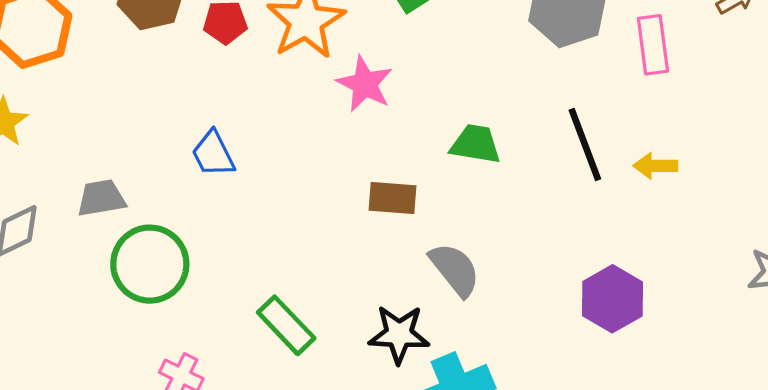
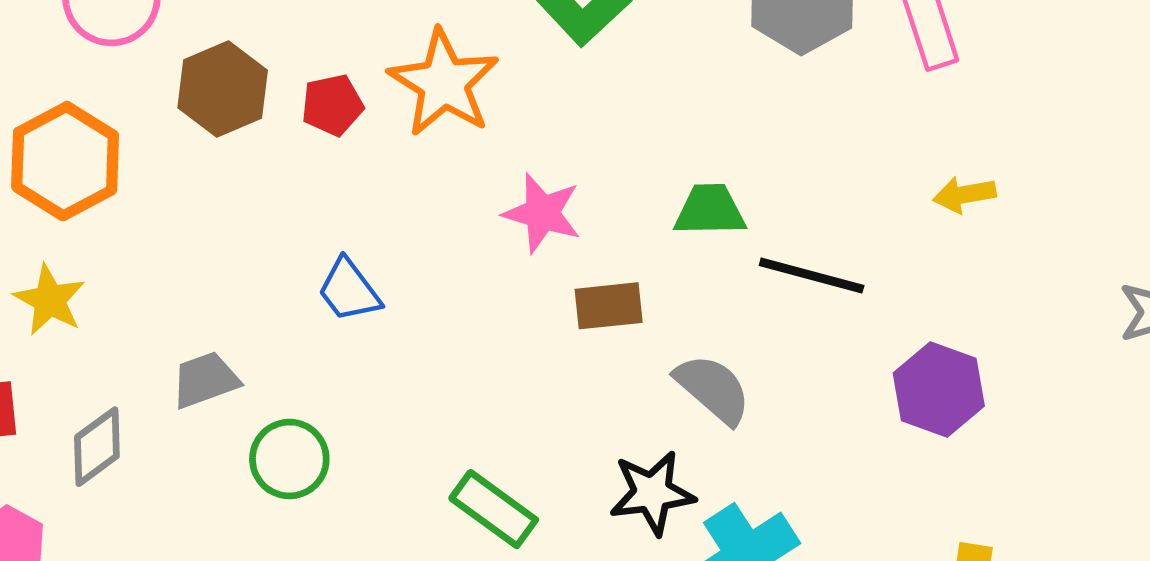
pink star: (365, 84) -> (542, 213), moved
black line: (585, 145) -> (812, 275), moved, turned -44
green circle: (150, 264) -> (289, 459), size x0.7

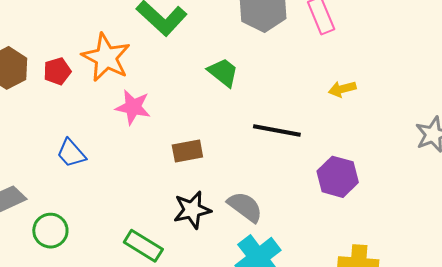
green trapezoid: (710, 210) -> (223, 72), moved, turned 44
pink star: (542, 213) -> (133, 107), moved
gray semicircle: (713, 389) -> (245, 207), moved
black star: (652, 493) -> (192, 210), moved

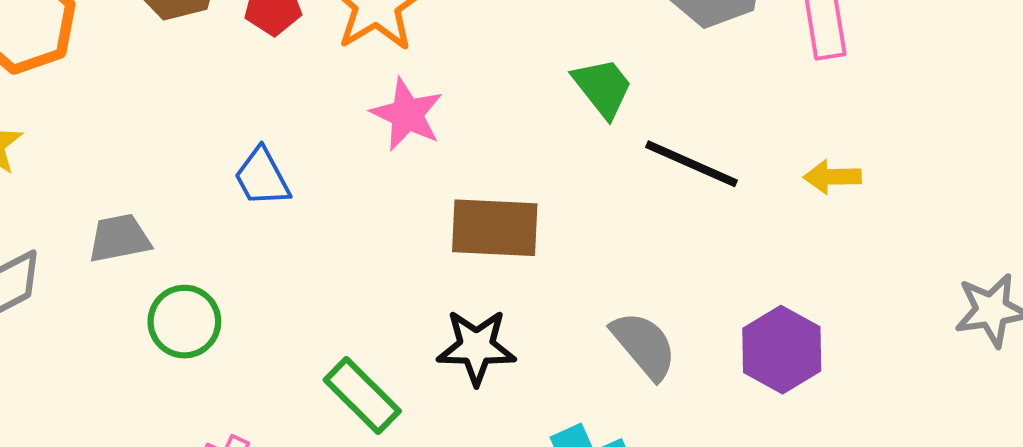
black line: (277, 130) -> (692, 164), moved
brown rectangle: (187, 151) -> (495, 228), size x1.4
gray semicircle: (245, 207) -> (644, 345), moved

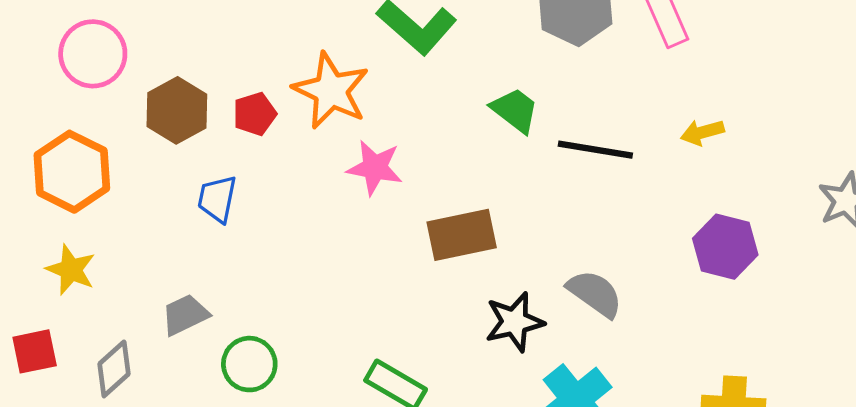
blue trapezoid: (262, 177) -> (217, 199), moved, turned 54
black star: (476, 347) -> (514, 322), moved
purple hexagon: (782, 350) -> (725, 247), moved

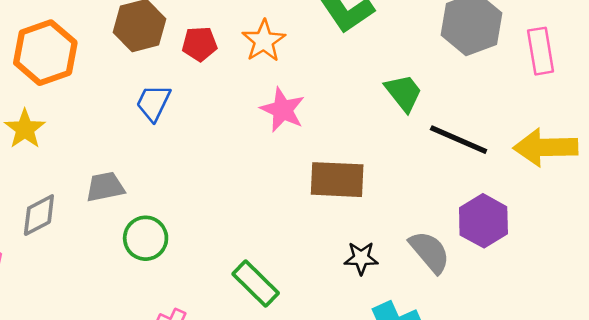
orange star: (331, 91) -> (264, 41), size x0.7
yellow arrow: (702, 132) -> (546, 147), size x1.8
purple hexagon: (725, 247) -> (483, 221), moved
black star: (514, 322) -> (361, 258), size x0.7

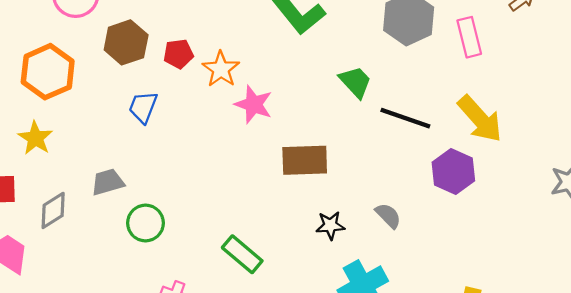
orange star: (264, 41) -> (221, 69), moved
yellow arrow: (546, 147) -> (480, 119), turned -126
purple hexagon: (483, 221) -> (453, 172), moved
gray semicircle: (430, 252) -> (388, 216), size x0.7

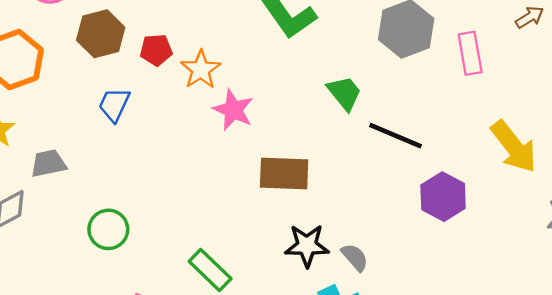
yellow arrow: (480, 119) -> (514, 147), moved
gray trapezoid: (108, 182) -> (48, 163), moved
gray semicircle: (388, 216) -> (355, 257), moved
black star: (330, 225) -> (307, 246), size x1.4

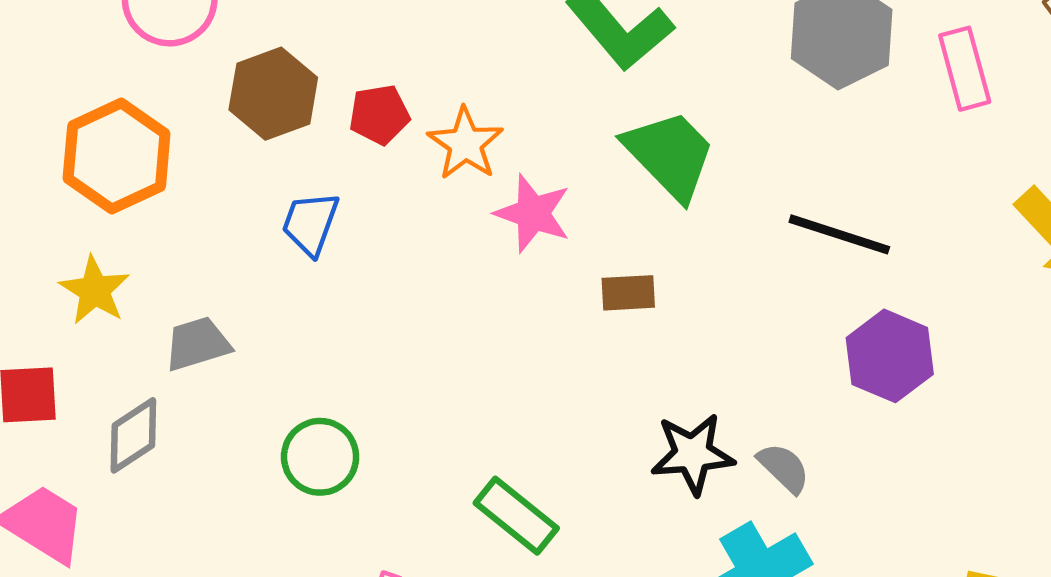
green trapezoid: (344, 93) -> (670, 155), moved, size x1.4
brown rectangle: (284, 174) -> (628, 293), moved, size x0.6
purple hexagon: (443, 197) -> (890, 356), moved

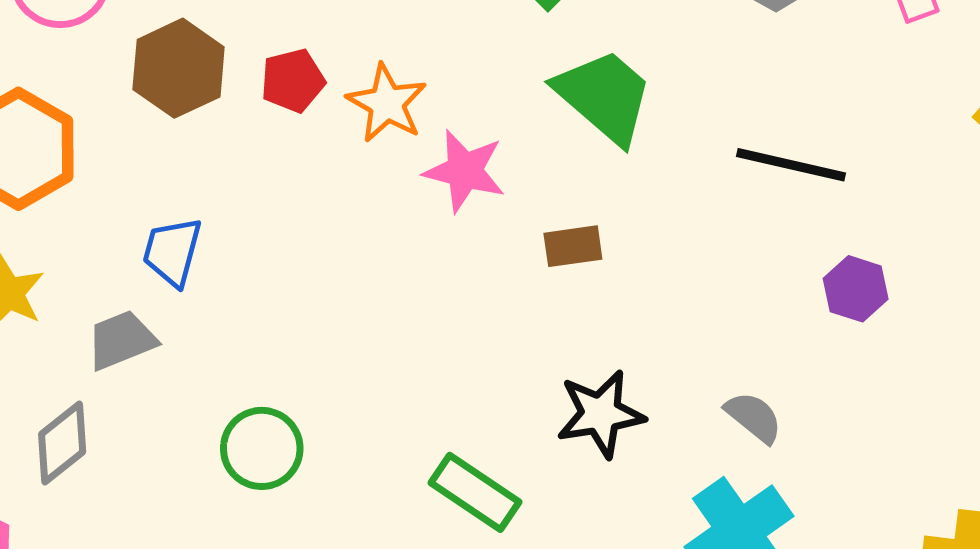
blue trapezoid: (310, 223) -> (172, 252), moved
purple hexagon: (890, 356) -> (856, 289), size x0.7
black star: (693, 454) -> (601, 414), moved

